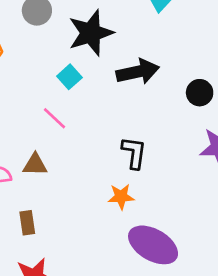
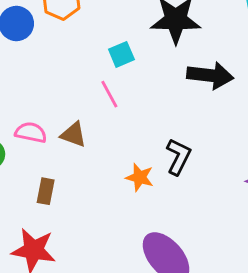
cyan square: (69, 77) -> (121, 54), moved
orange star: (121, 197) -> (140, 177), moved

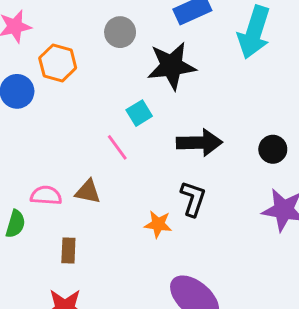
cyan square: (121, 54) -> (139, 113), moved
black arrow: (210, 75) -> (199, 143), moved

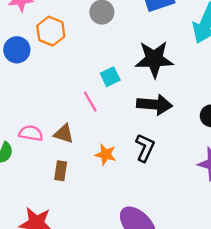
black star: (172, 66) -> (154, 59), moved
orange star: (158, 224) -> (106, 154), moved
brown rectangle: (68, 251) -> (61, 171), moved

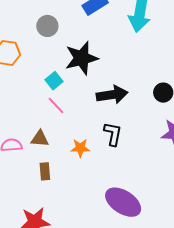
black star: (154, 59) -> (82, 58), moved
cyan square: (110, 77) -> (54, 81), moved

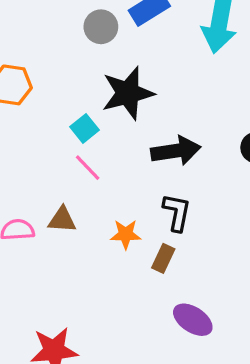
gray circle: (47, 26) -> (101, 27), moved
brown rectangle: (45, 171) -> (163, 258), moved, turned 30
purple ellipse: (123, 202) -> (193, 320), size x0.7

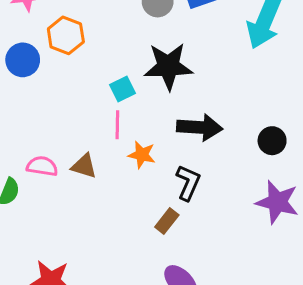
pink line: (88, 168) -> (117, 125), turned 32
orange star: (126, 234) -> (142, 155), moved

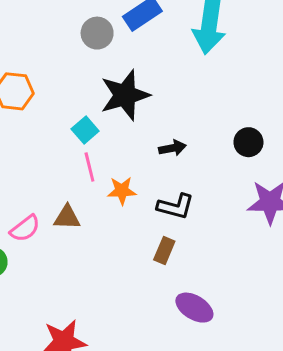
black arrow: (200, 127) -> (172, 148), size x0.6
pink semicircle: (42, 166) -> (25, 228), turned 148
black L-shape: (188, 183) -> (176, 206), turned 96

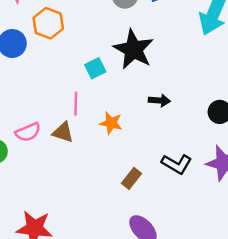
black star: (125, 95) -> (134, 49), turned 30
pink line: (89, 167) -> (76, 104), moved
black L-shape: (176, 206) -> (177, 164), moved

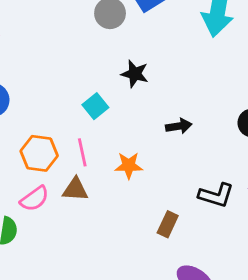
orange hexagon: (48, 23) -> (39, 153), moved
black star: (134, 49) -> (135, 74), size x0.6

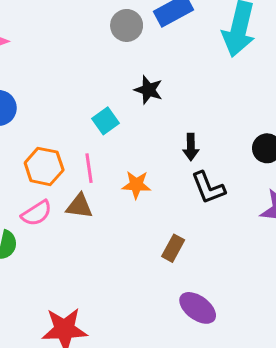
black arrow: (179, 126) -> (191, 147), turned 95
black L-shape: (216, 195) -> (208, 188), moved, turned 48

